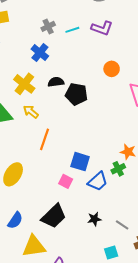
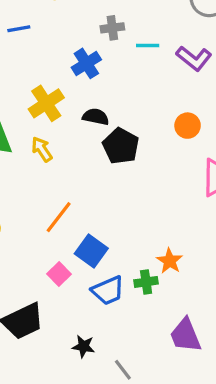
orange line: (45, 139) -> (59, 217), moved

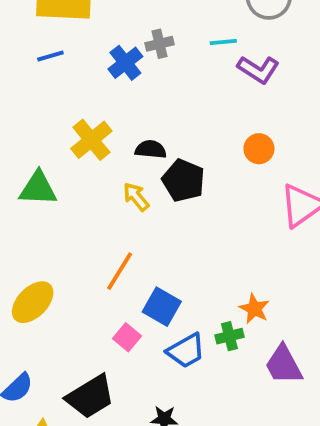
cyan line: (148, 46) -> (223, 42), moved
blue cross: (86, 63) -> (125, 63), moved
yellow arrow: (42, 149) -> (136, 197), moved
purple trapezoid: (185, 335) -> (284, 365), moved

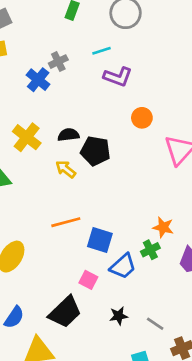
purple L-shape: (258, 69) -> (118, 77), moved
orange line: (120, 271) -> (66, 222), turned 56
pink square: (127, 337) -> (88, 280), moved

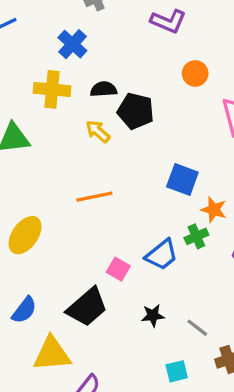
blue cross: (38, 80) -> (72, 44), moved
yellow cross: (27, 137) -> (52, 89), turned -36
blue square: (100, 240) -> (182, 180), moved

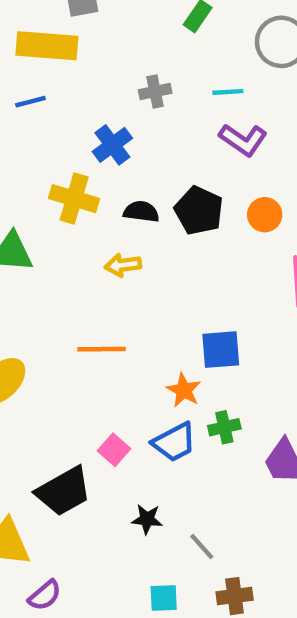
black pentagon: (136, 111) -> (199, 211), moved
yellow arrow: (98, 131) -> (123, 265), turned -60
blue square: (182, 180) -> (221, 350), turned -36
orange star: (214, 210) -> (184, 390), moved

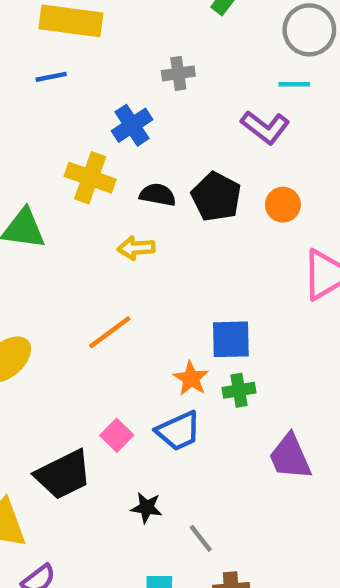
cyan line: (228, 92) -> (294, 84), moved
orange line: (102, 349) -> (110, 332), turned -39
green cross: (224, 427) -> (239, 390), moved

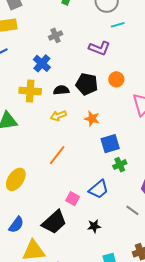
cyan line: (294, 84) -> (118, 25), moved
orange star: (191, 379) -> (92, 119), moved
gray line: (201, 538) -> (132, 210), moved

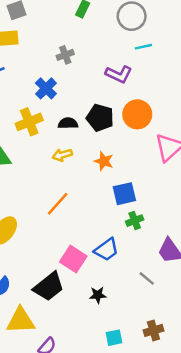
orange circle: (116, 79) -> (137, 114), size x1.5
yellow cross: (30, 91) -> (29, 122), turned -30
pink square: (73, 199) -> (73, 259), size x1.5

